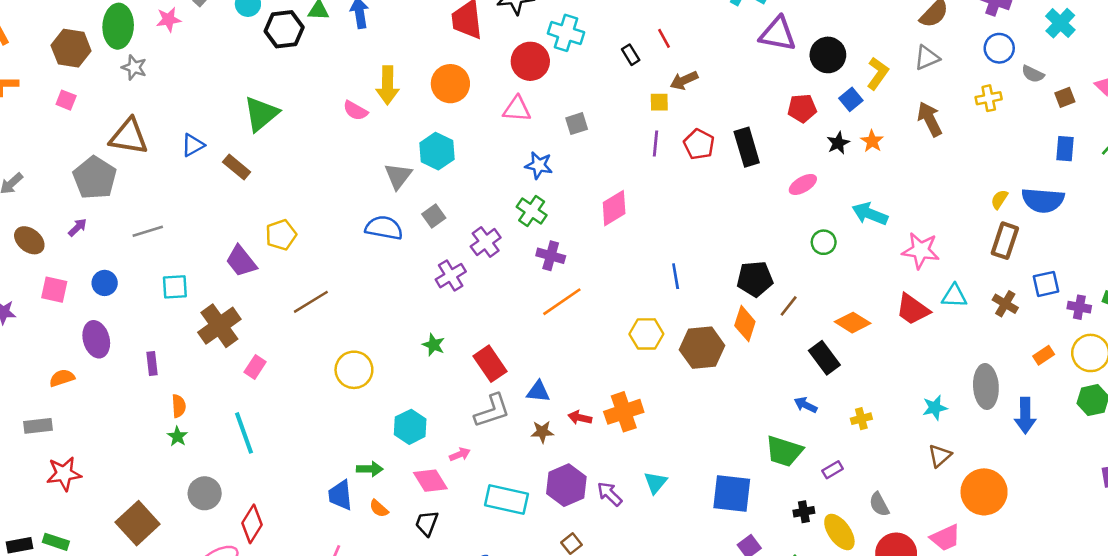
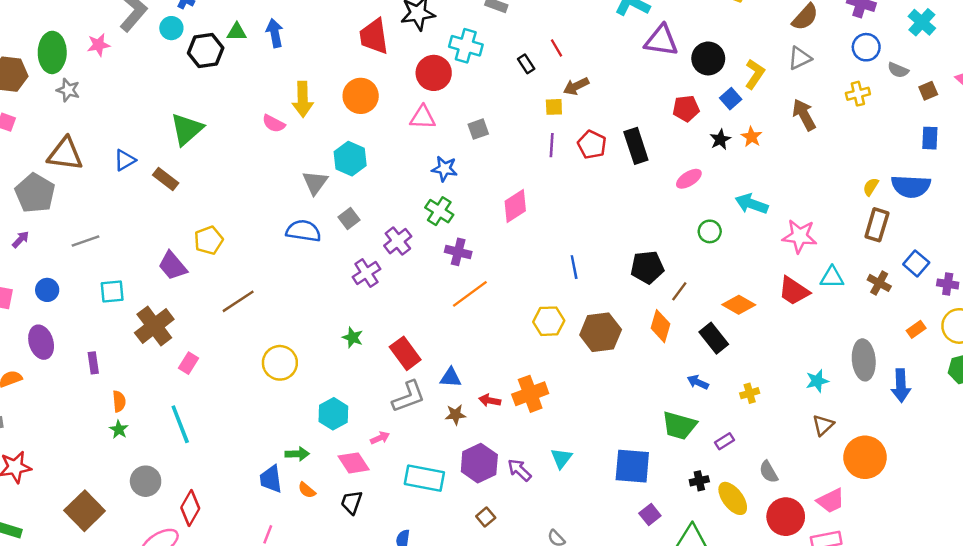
blue square: (1046, 284) -> (916, 263), turned -35
orange diamond: (745, 324) -> (661, 326), moved

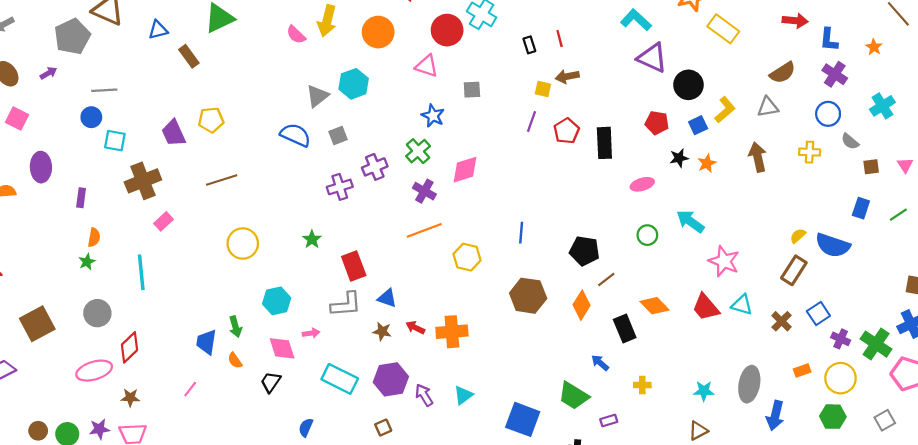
pink diamond: (515, 206) -> (465, 170), moved
blue circle: (47, 290) -> (91, 117), moved
yellow hexagon: (549, 321) -> (467, 257), moved
green arrow: (297, 454) -> (235, 327), turned 60

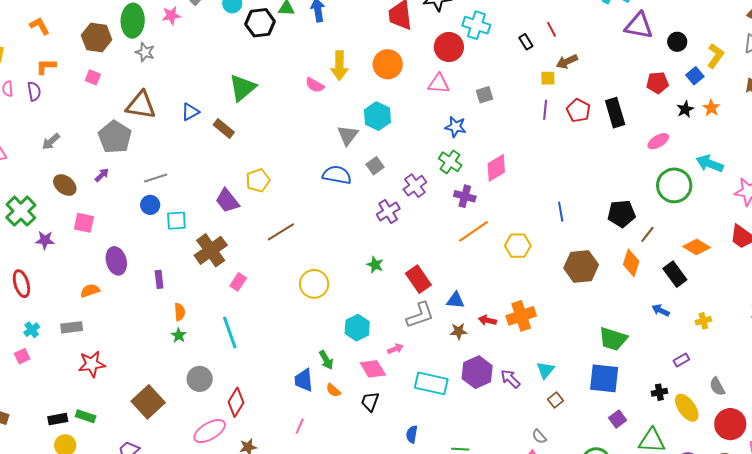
black circle: (688, 85) -> (677, 42), size x0.7
green circle: (647, 235) -> (674, 185), size x1.8
green trapezoid: (573, 396) -> (613, 339), moved
brown square: (383, 428) -> (556, 400), moved

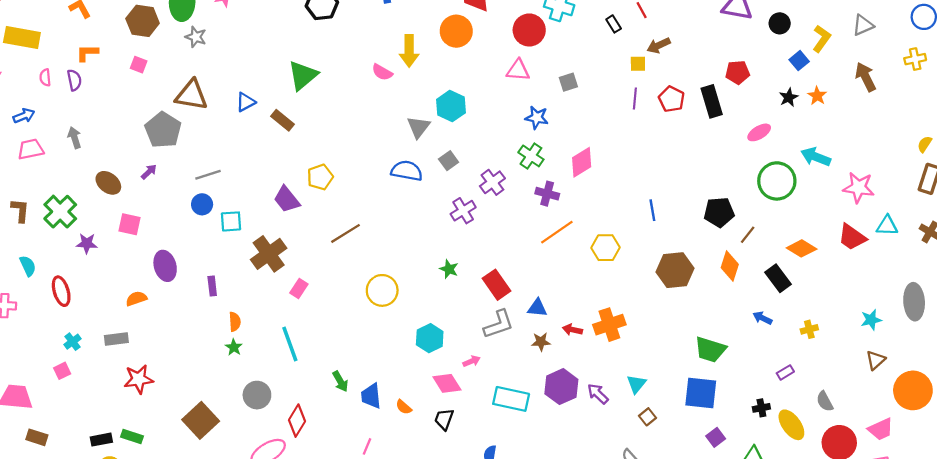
orange circle: (388, 64) -> (456, 31), moved
red pentagon: (657, 83) -> (738, 72), moved
gray arrow: (51, 141) -> (74, 138), moved, turned 114
green arrow: (326, 360) -> (340, 381), moved

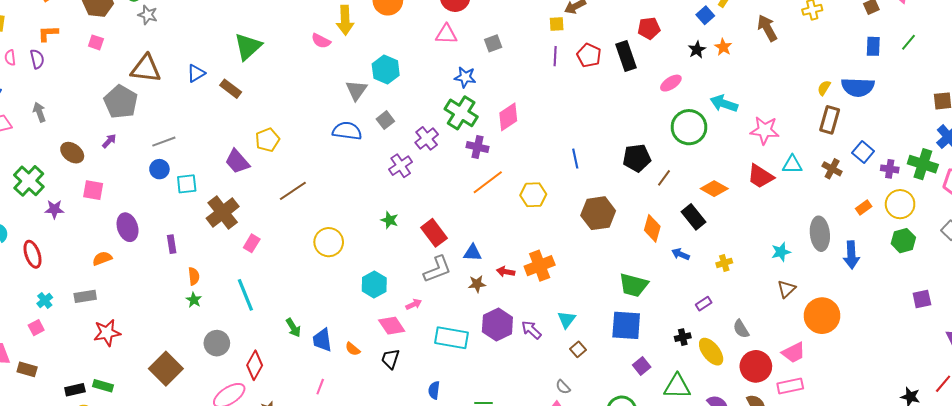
green cross: (531, 156) -> (461, 113), size x1.4
orange diamond: (730, 266) -> (652, 228), moved
brown rectangle: (37, 437) -> (27, 369), moved

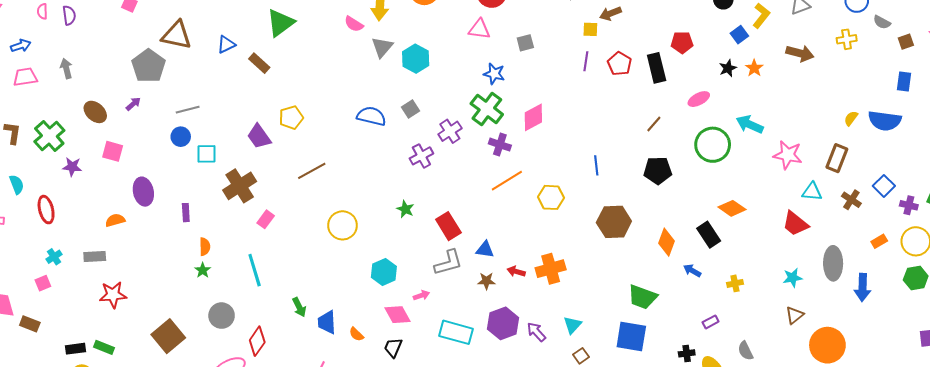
brown arrow: (767, 28) -> (800, 53), turned 128
gray triangle: (356, 90) -> (382, 47), moved
brown rectangle: (830, 120) -> (837, 158), moved
red trapezoid: (760, 176) -> (795, 224), moved
brown line: (664, 178) -> (654, 124), moved

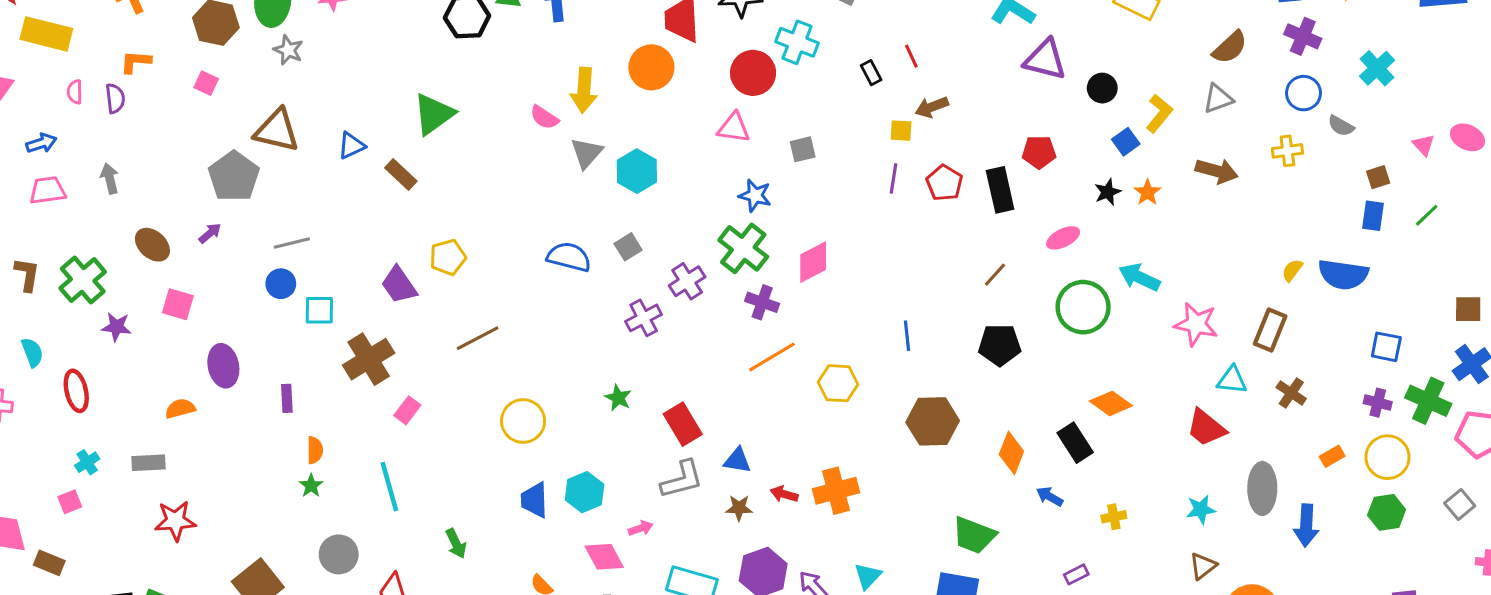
brown square: (906, 42) -> (1378, 177), moved
blue square: (884, 186) -> (1386, 347), moved, turned -35
blue trapezoid: (327, 322) -> (534, 500), moved

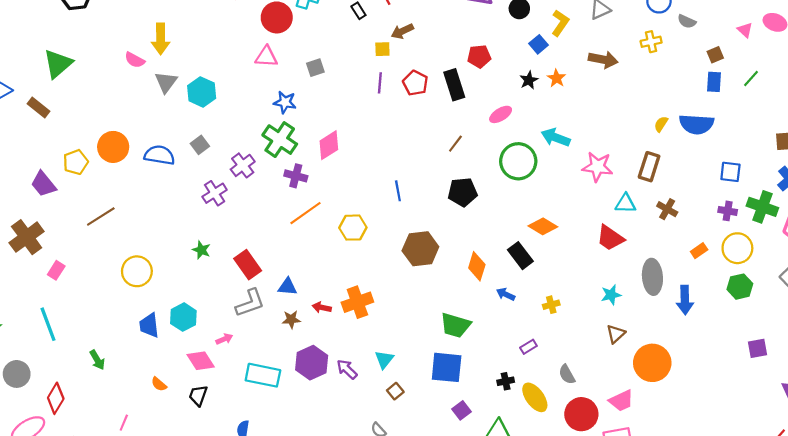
orange circle: (651, 67) -> (113, 147), moved

